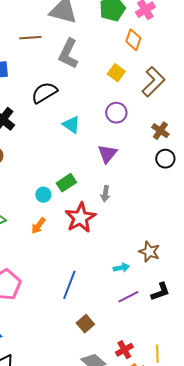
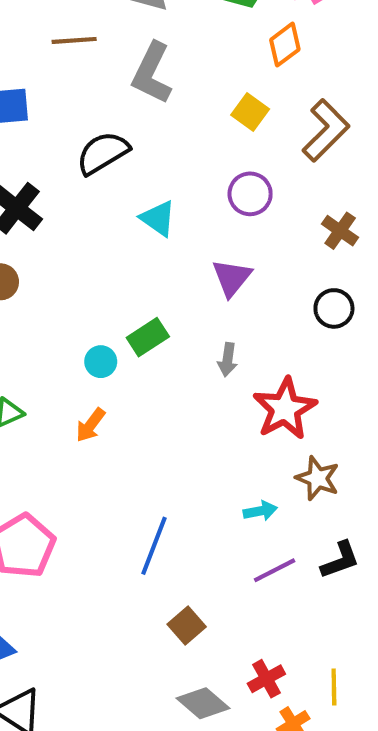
orange diamond: (133, 40) -> (285, 45), turned 35
black circle: (165, 159) -> (334, 308), moved
red star: (80, 218) -> (285, 409), moved

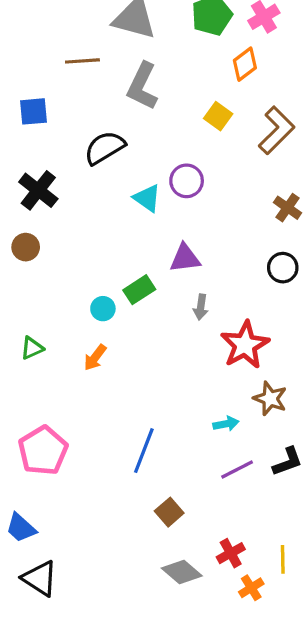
purple circle: (250, 194) -> (187, 181), moved
purple triangle: (232, 278) -> (185, 258), moved, turned 44

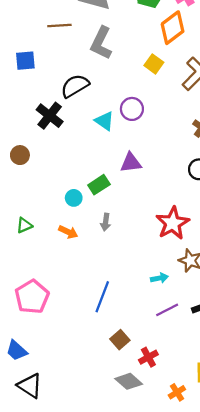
orange diamond: (245, 64) -> (173, 28), size x1.4
black cross: (38, 190) -> (50, 116), moved
gray arrow: (201, 307) -> (106, 222), moved
orange arrow: (95, 358) -> (68, 232), turned -102
red cross: (231, 553) -> (148, 357), moved

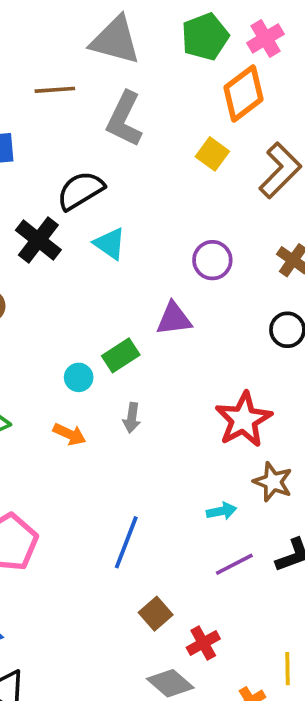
purple circle: (132, 109) -> (212, 260), moved
cyan triangle: (104, 121) -> (110, 244), moved

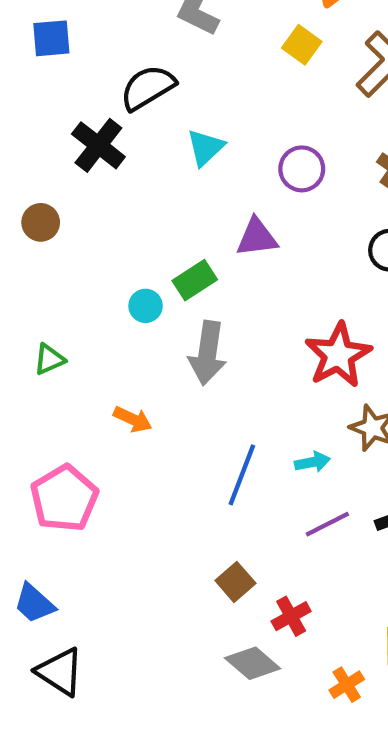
cyan triangle: (110, 244) -> (205, 147), moved, turned 42
gray arrow: (132, 418) -> (208, 353), size x1.8
orange arrow: (69, 434) -> (133, 419), moved
blue line: (126, 542) -> (242, 475), moved

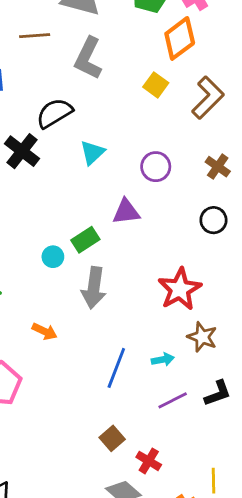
red cross: (291, 616) -> (149, 461), turned -30

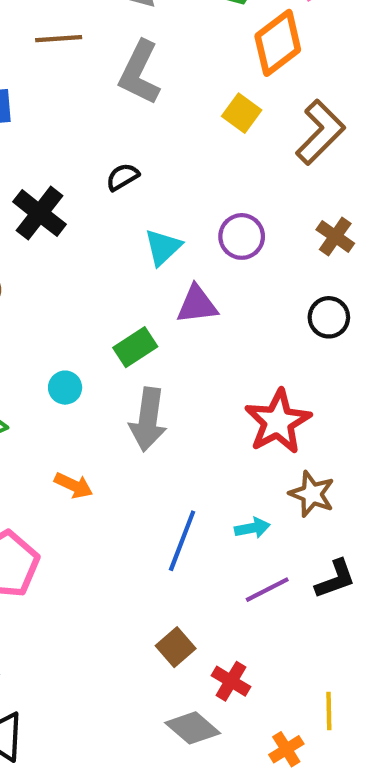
black semicircle: (54, 113) -> (123, 177), moved, size x0.6
cyan triangle: (92, 153) -> (163, 247), moved
cyan circle: (53, 257) -> (65, 388), moved

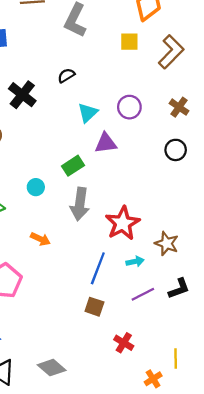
yellow square: (242, 113) -> (129, 42), turned -36
red star: (278, 422) -> (123, 223), moved
brown square: (176, 647) -> (94, 307), moved, turned -30
gray diamond: (193, 728) -> (52, 368), moved

